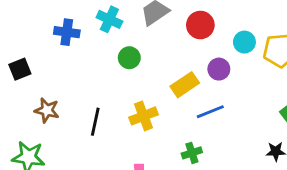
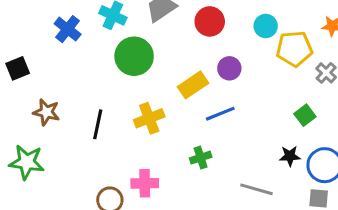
blue cross: (67, 32) -> (68, 29), turned 30
cyan circle: (244, 42) -> (266, 26), moved
green circle: (129, 58) -> (134, 56), size x1.6

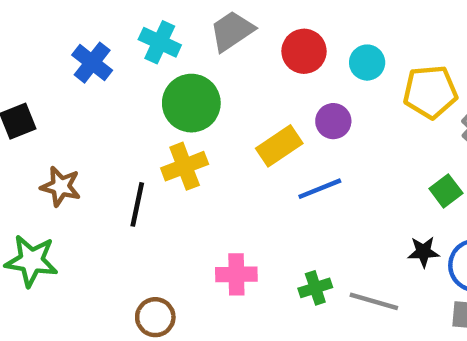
cyan circle: (266, 26) -> (367, 63), moved
yellow cross: (149, 118) -> (185, 166), moved
green cross: (201, 158) -> (315, 288), moved
pink cross: (145, 183) -> (236, 274), moved

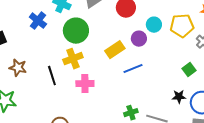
blue cross: (92, 63) -> (38, 21), moved
cyan circle: (367, 63) -> (154, 25), moved
black line: (137, 204) -> (52, 76), turned -30
pink cross: (236, 274) -> (85, 84), moved

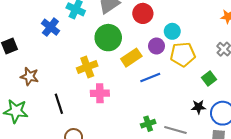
yellow pentagon: (182, 26) -> (183, 54), moved
green circle: (76, 31) -> (108, 38), moved
black line: (52, 76) -> (59, 104), moved

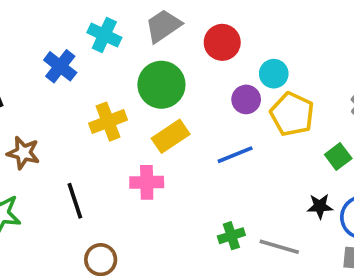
yellow pentagon: (183, 54) -> (292, 114), turned 30
yellow rectangle: (131, 58) -> (171, 136), moved
yellow cross: (87, 67) -> (108, 122), moved

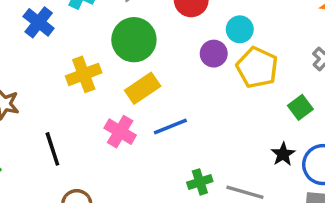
blue line: (235, 155) -> (170, 126), moved
pink cross: (147, 182) -> (120, 132), turned 32
black star: (320, 206) -> (283, 154), turned -30

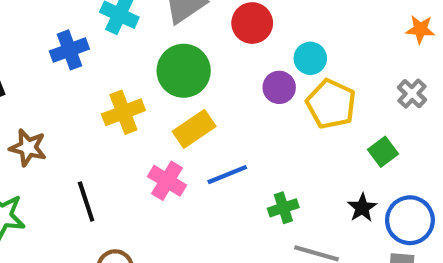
blue cross: (39, 22) -> (69, 50), turned 32
green cross: (200, 182) -> (283, 208), moved

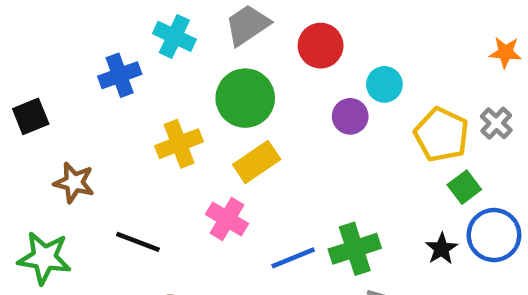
yellow pentagon: (331, 104) -> (441, 135), moved
blue line: (227, 175) -> (293, 258), moved
black line: (86, 202) -> (138, 242), turned -51
green cross: (283, 208) -> (355, 249), size x1.5
blue circle: (410, 220) -> (494, 235), moved

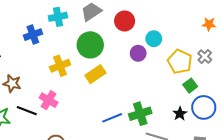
cyan cross: (174, 36) -> (58, 17), turned -36
pink cross: (227, 219) -> (49, 100), moved
black line: (138, 242) -> (27, 111), moved

